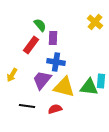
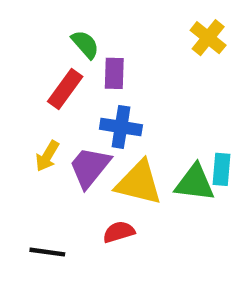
yellow arrow: (12, 75) -> (47, 156), moved
black line: (27, 106) -> (47, 252), moved

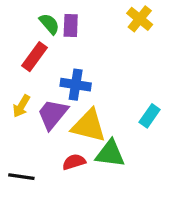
purple rectangle: (114, 73) -> (71, 25), moved
cyan rectangle: (221, 169) -> (150, 116), turned 30
green triangle: (195, 183) -> (110, 154), moved

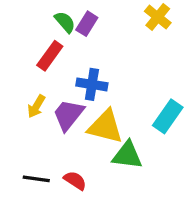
purple rectangle: (71, 25) -> (87, 24), turned 30
cyan rectangle: (150, 116) -> (168, 116), size x1.4
red semicircle: (74, 162) -> (75, 181), moved, turned 50

